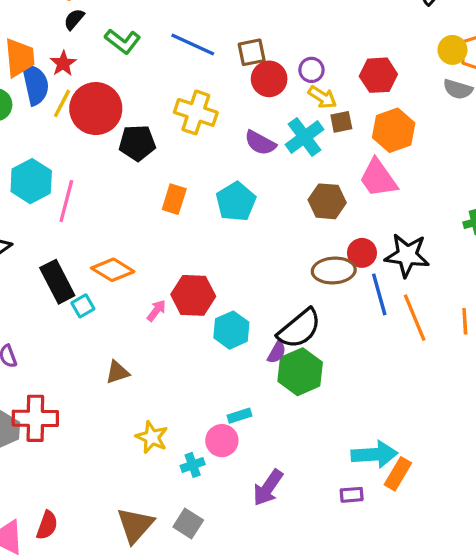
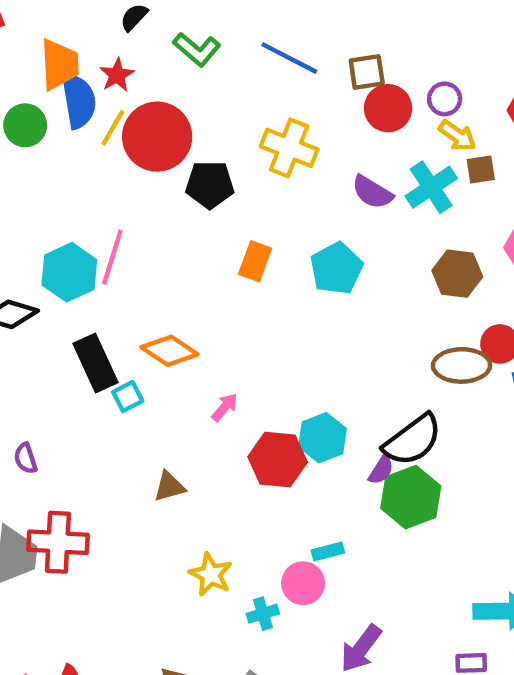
cyan hexagon: (31, 181) -> (69, 272), moved
red hexagon: (193, 295) -> (278, 460), moved

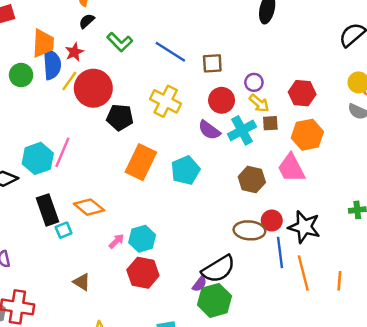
red circle: (388, 108) -> (222, 100), moved
orange rectangle: (255, 261) -> (141, 162), size x1.6
cyan hexagon: (323, 438) -> (142, 239), moved
brown triangle: (169, 487) -> (82, 282), turned 42

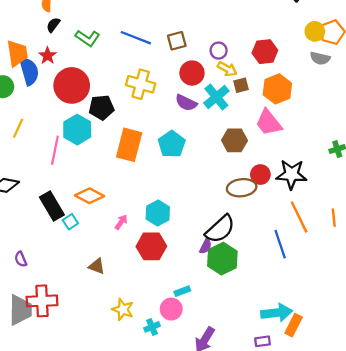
yellow line: (69, 81) -> (18, 128), moved
cyan hexagon: (38, 158) -> (77, 130), moved
cyan hexagon: (142, 239) -> (158, 213), moved
blue line: (280, 252) -> (280, 244), moved

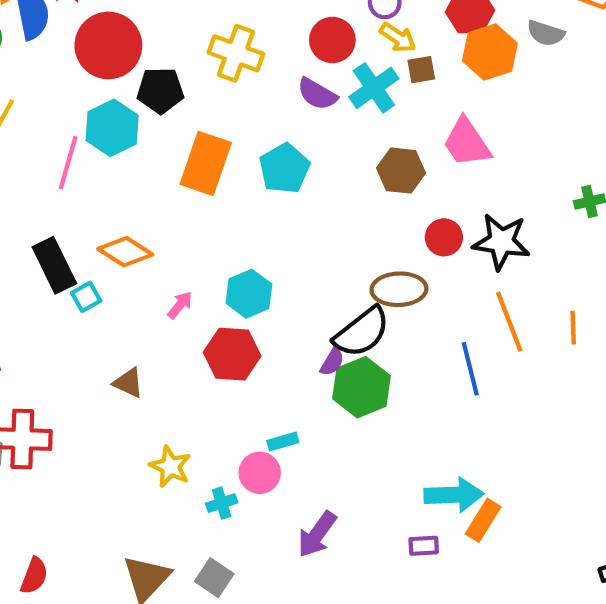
gray semicircle: (320, 58) -> (546, 33), moved
orange hexagon: (277, 89) -> (490, 52), moved
brown ellipse: (242, 188) -> (399, 289), moved

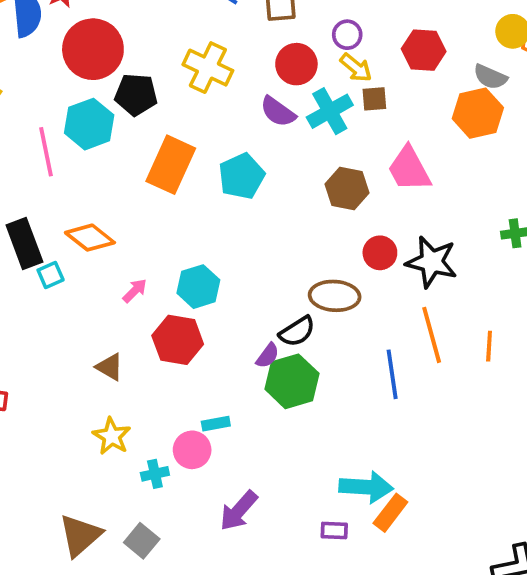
orange hexagon: (490, 52) -> (478, 113), moved
pink line: (68, 163) -> (46, 152), turned -33
black semicircle: (362, 332) -> (297, 331), size x0.7
brown triangle: (128, 383) -> (110, 367), moved

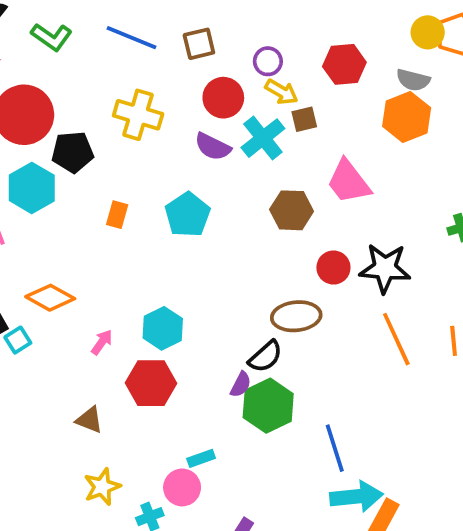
orange rectangle: (171, 165) -> (117, 215), size x0.5
blue line: (392, 374) -> (335, 448), moved
yellow star: (112, 436) -> (102, 487), turned 30

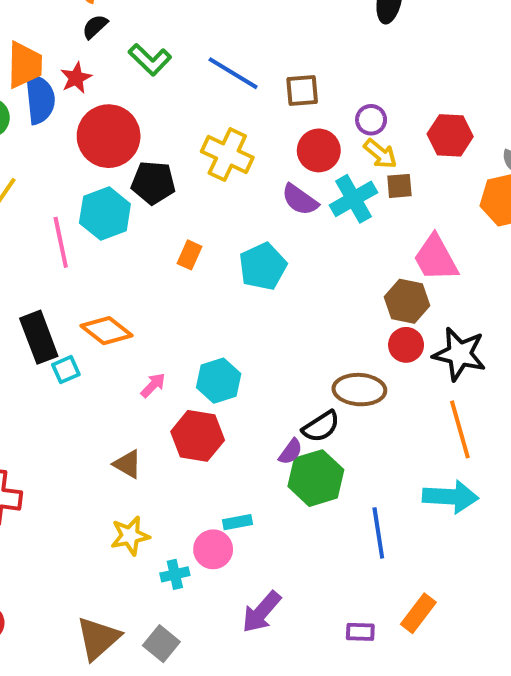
brown hexagon: (292, 210) -> (407, 301), moved
cyan arrow: (356, 497) -> (451, 497), moved

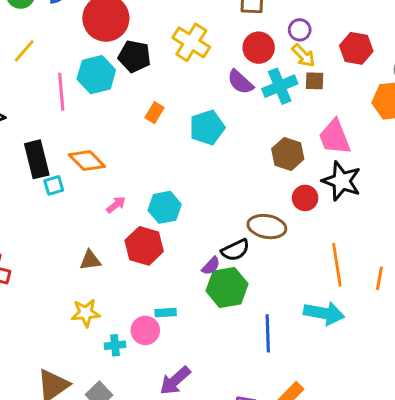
brown hexagon: (407, 301) -> (288, 154), moved
black star: (459, 354) -> (342, 181), moved
brown triangle: (128, 464) -> (90, 260), turned -45

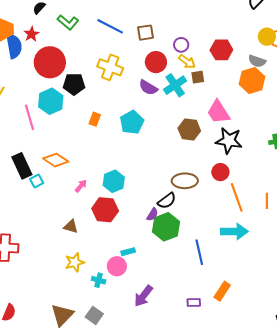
red circle: (305, 198) -> (220, 172), moved
brown triangle: (90, 260) -> (71, 226), turned 35
cyan cross: (115, 345) -> (99, 280), turned 32

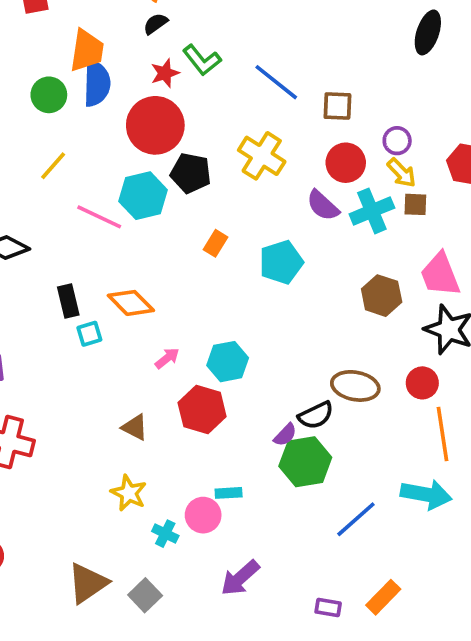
red star: (31, 34) -> (165, 73), moved
pink line: (29, 117) -> (99, 217), turned -60
black rectangle: (22, 166) -> (68, 301), size x0.7
blue line: (199, 252) -> (356, 519), turned 50
yellow star: (75, 262) -> (129, 493), turned 30

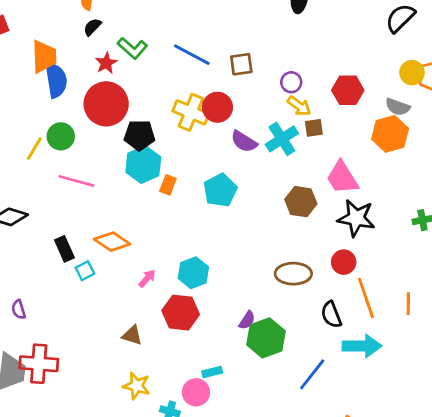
green circle: (49, 95) -> (61, 136), moved
red circle: (346, 163) -> (217, 107), moved
cyan hexagon: (143, 196) -> (143, 165), moved
black semicircle: (316, 415) -> (331, 315), moved, turned 104

